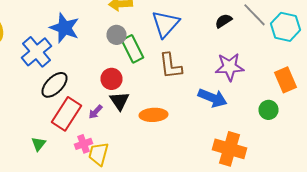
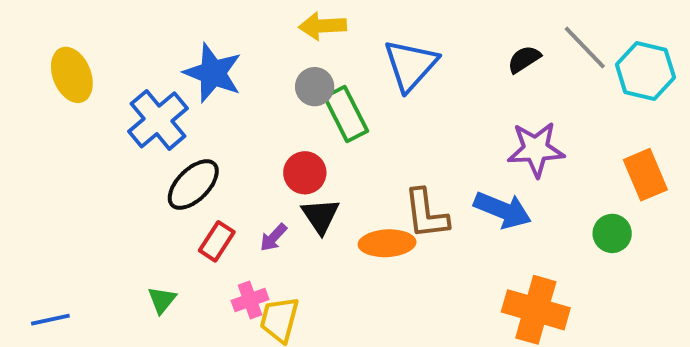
brown L-shape: (170, 66) -> (426, 214), moved
red rectangle: (66, 114) -> (217, 241), size x0.6

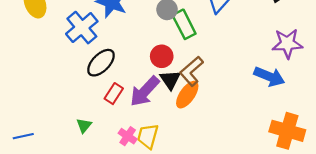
brown L-shape: (426, 214) -> (192, 71), moved, turned 56
purple arrow: (273, 237) -> (145, 91), size x2.0
orange ellipse: (387, 243) -> (187, 95), moved, turned -52
pink cross: (250, 300) -> (128, 136), moved, turned -36

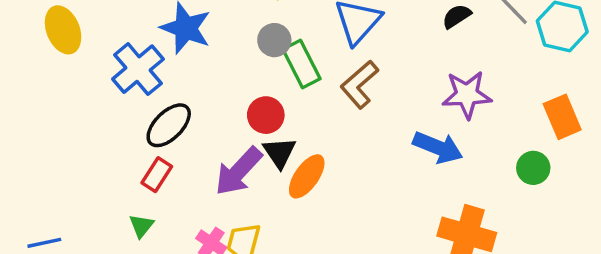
brown L-shape: (192, 71) -> (359, 84), moved
red rectangle: (114, 94) -> (157, 175), moved

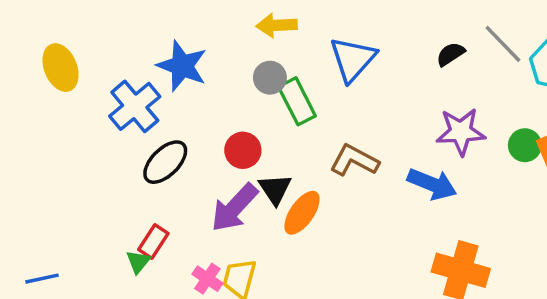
brown L-shape: (359, 84) -> (354, 160), moved, turned 69
red circle: (266, 115) -> (243, 150), moved
green circle: (533, 168) -> (525, 145), moved
red rectangle: (157, 175) -> (153, 241), moved

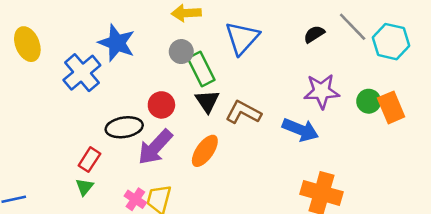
black ellipse: (165, 162) -> (124, 127), moved, turned 36
black triangle: (275, 189) -> (207, 101), moved
red rectangle: (153, 241) -> (89, 160), moved

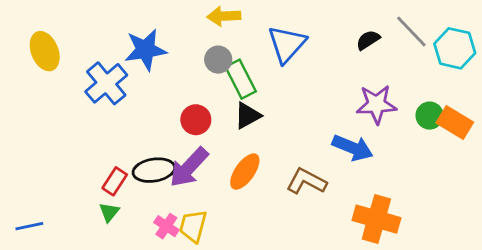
blue star: (117, 43) -> (145, 50), turned -30
black triangle: (207, 101) -> (248, 116), turned 35
orange rectangle: (391, 107) -> (455, 123), turned -36
brown L-shape: (243, 112) -> (306, 181), moved
black ellipse: (124, 127) -> (154, 170), moved

